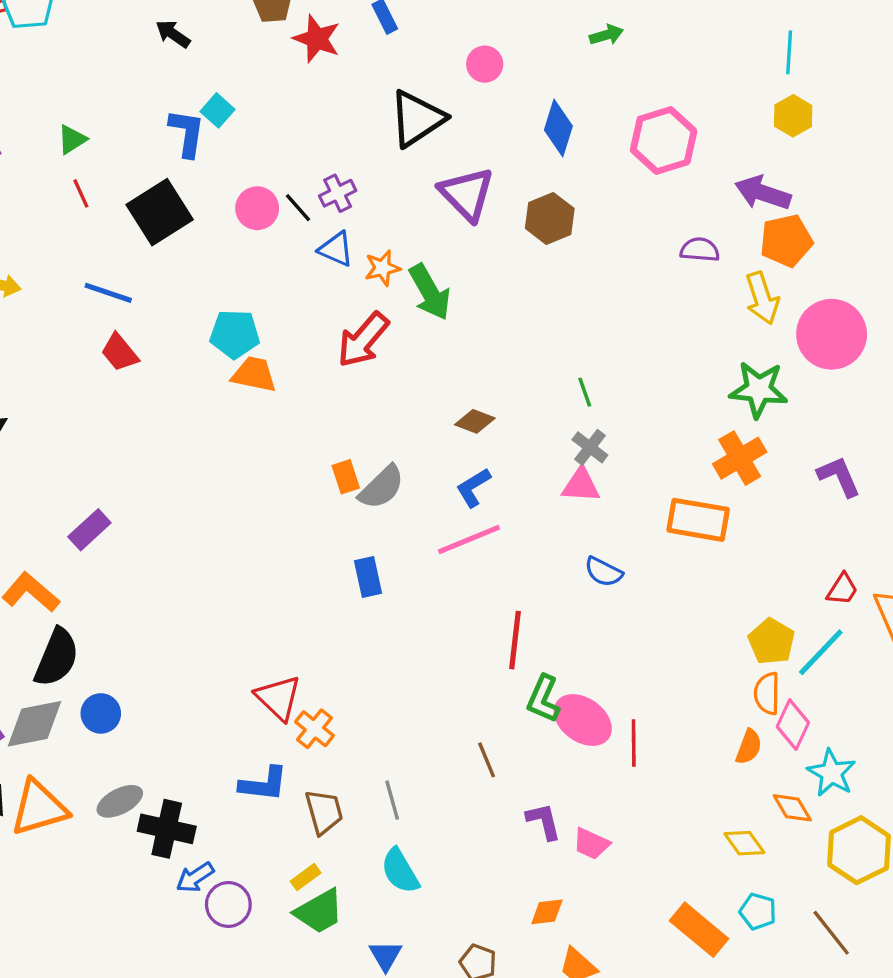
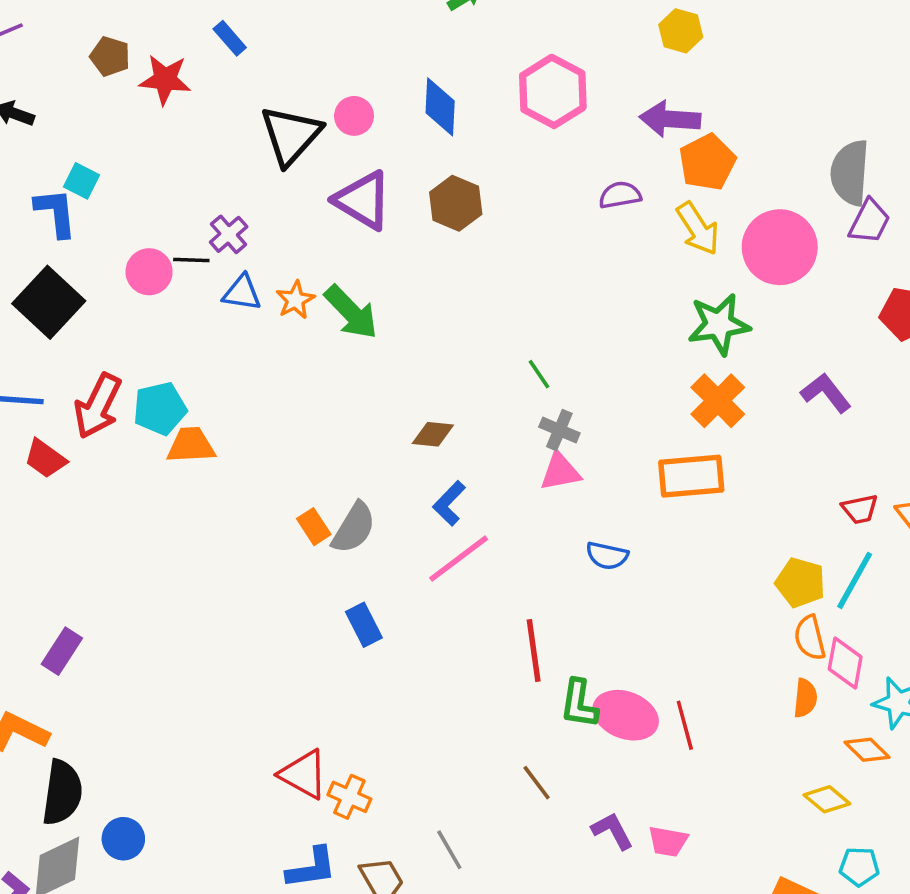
pink circle: (485, 64) -> (354, 116), moved
black line: (298, 208) -> (191, 260), turned -32
red arrow: (363, 340) -> (98, 406), moved
red trapezoid: (842, 589) -> (860, 509), turned 60

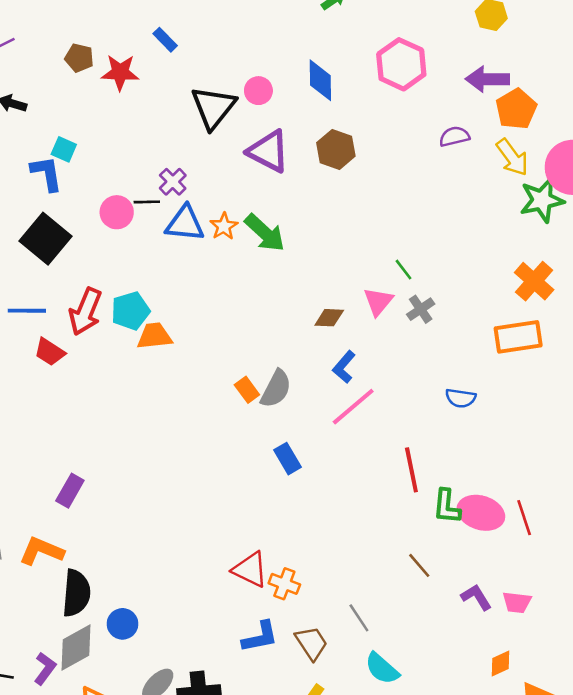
blue triangle: (242, 293) -> (185, 223), size x1.4
green star: (719, 324) -> (542, 200), moved
gray cross: (559, 430) -> (421, 309), turned 36
pink triangle: (560, 472) -> (378, 302), moved, turned -36

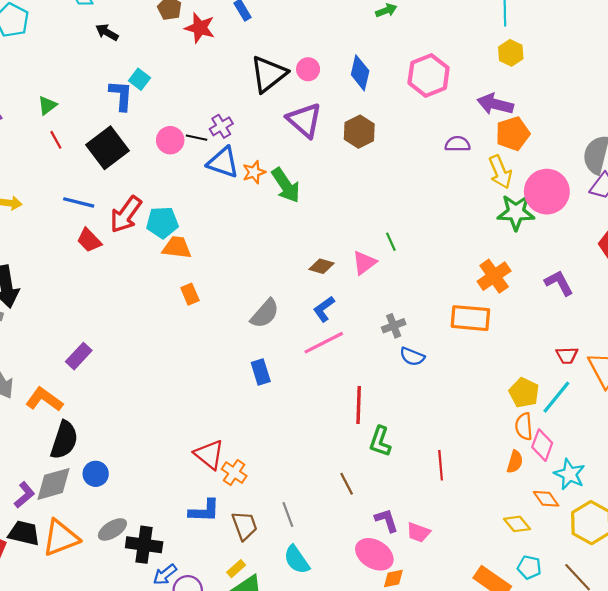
gray cross: (421, 309) -> (394, 326), moved
orange rectangle: (247, 390) -> (190, 294), moved
pink ellipse: (481, 513) -> (374, 554), moved

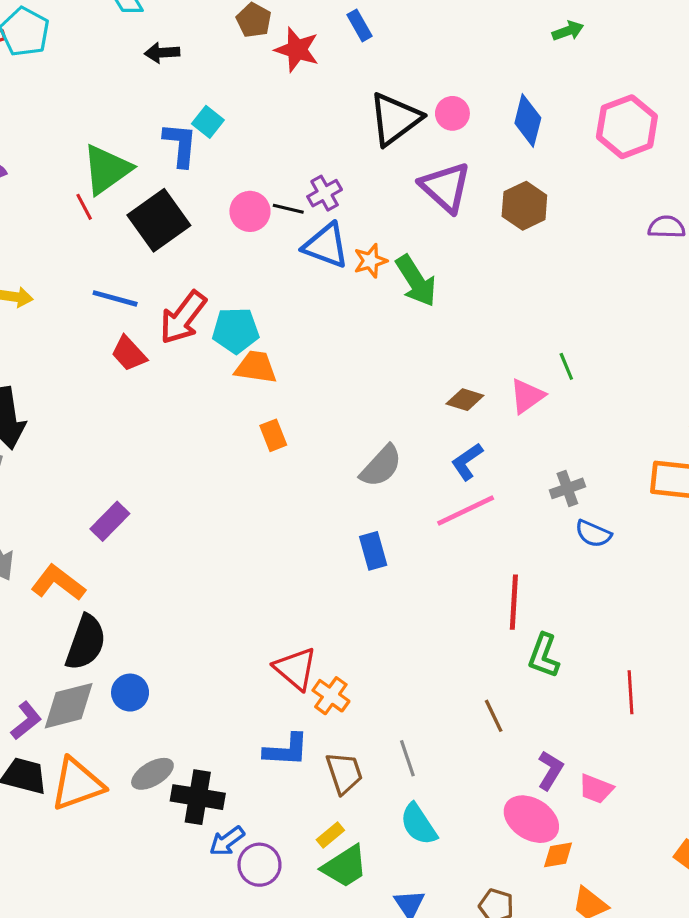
black arrow: (107, 32) -> (162, 53), turned -35
green triangle: (47, 105) -> (107, 169), moved, size x1.8
purple L-shape: (387, 520) -> (550, 770), turned 48

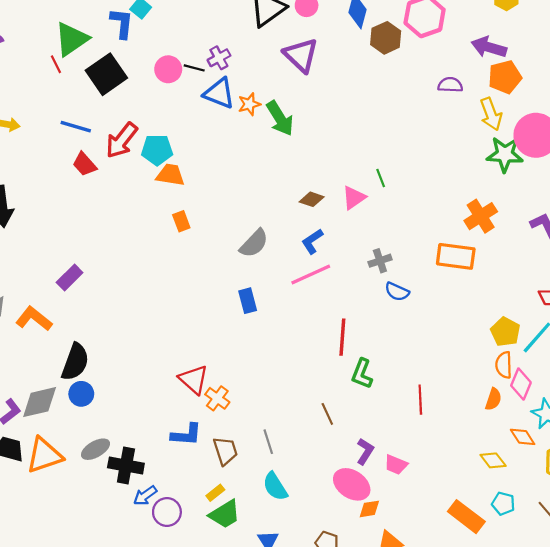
brown hexagon: (524, 206) -> (386, 38), moved
black semicircle: (86, 642) -> (75, 362), moved

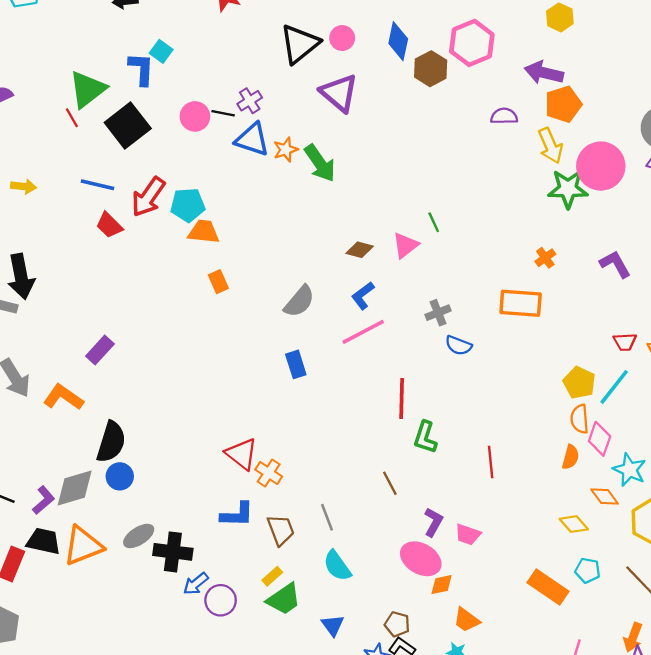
orange cross: (481, 216) -> (545, 258), size x0.6

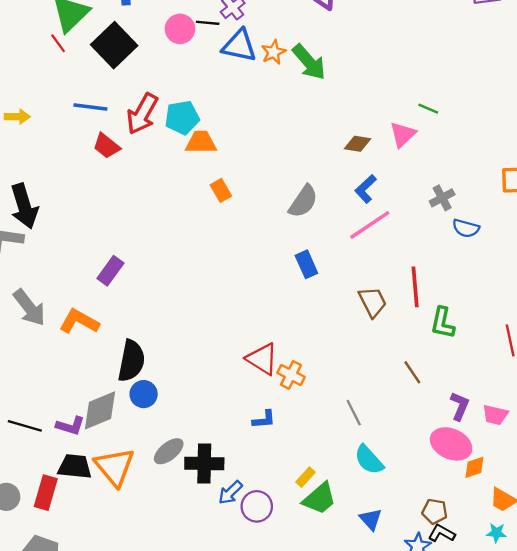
green line: (434, 222) -> (428, 109), turned -36
purple L-shape: (43, 500) -> (70, 426), turned 64
blue L-shape: (237, 515) -> (264, 420), size x0.7
brown trapezoid: (281, 530) -> (373, 302), moved
orange triangle: (83, 546) -> (115, 467), turned -42

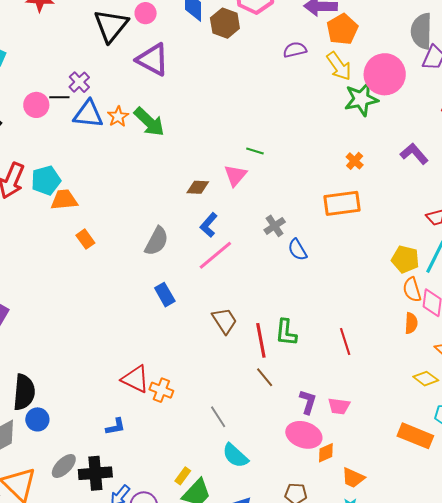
blue semicircle: (466, 228) -> (297, 250), turned 50
red line: (415, 287) -> (261, 340), moved
blue L-shape: (264, 420) -> (115, 427), moved

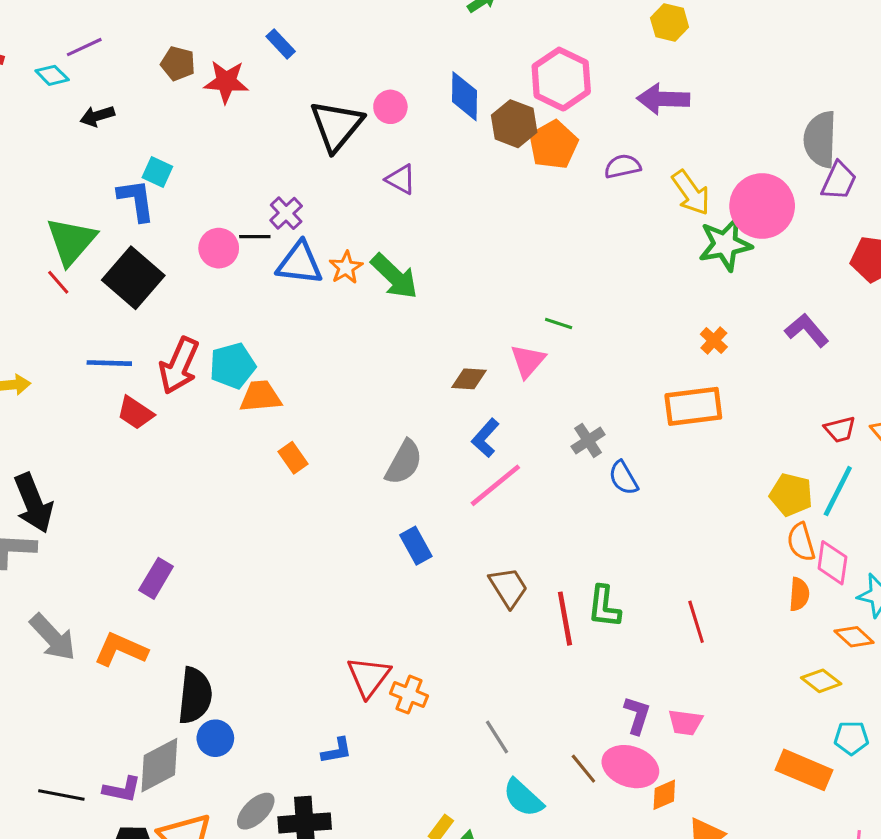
orange pentagon: (342, 29) -> (553, 145), moved
purple triangle: (153, 60) -> (401, 179), size x0.6
brown line: (265, 377) -> (583, 769), moved
red triangle: (135, 379) -> (369, 677), turned 40

